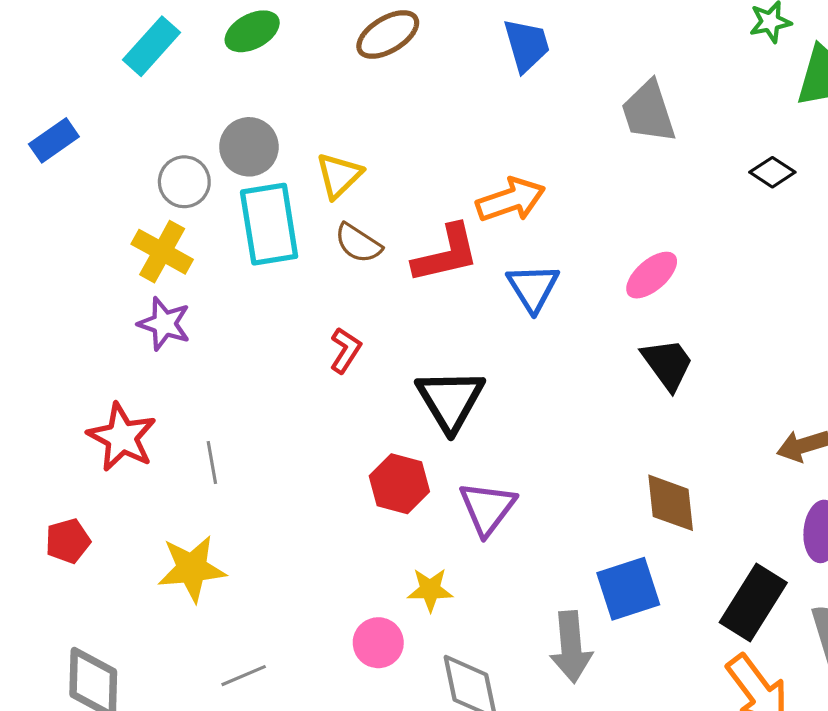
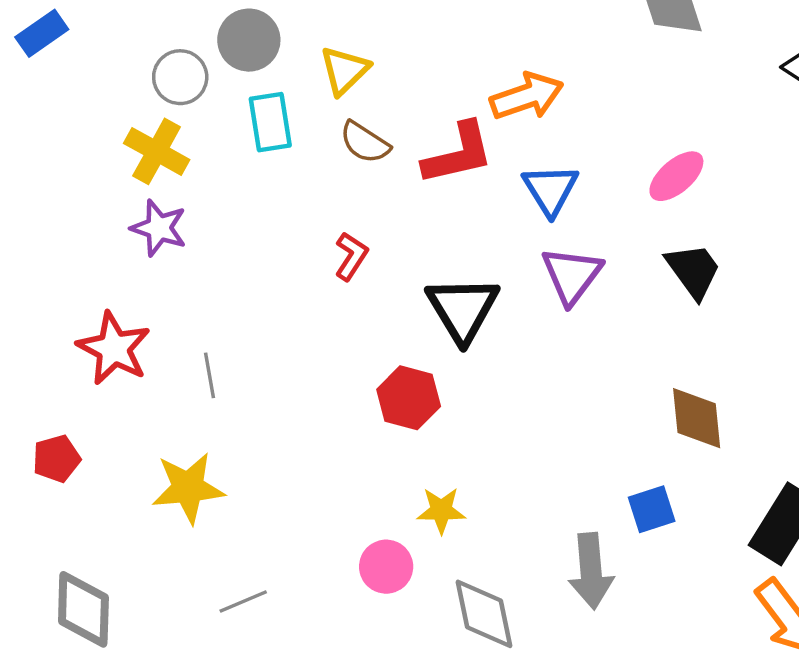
cyan rectangle: (269, 224) -> (270, 122), size x0.7
purple triangle: (487, 508) -> (572, 275), moved
blue square: (628, 589) -> (652, 509), size x0.7

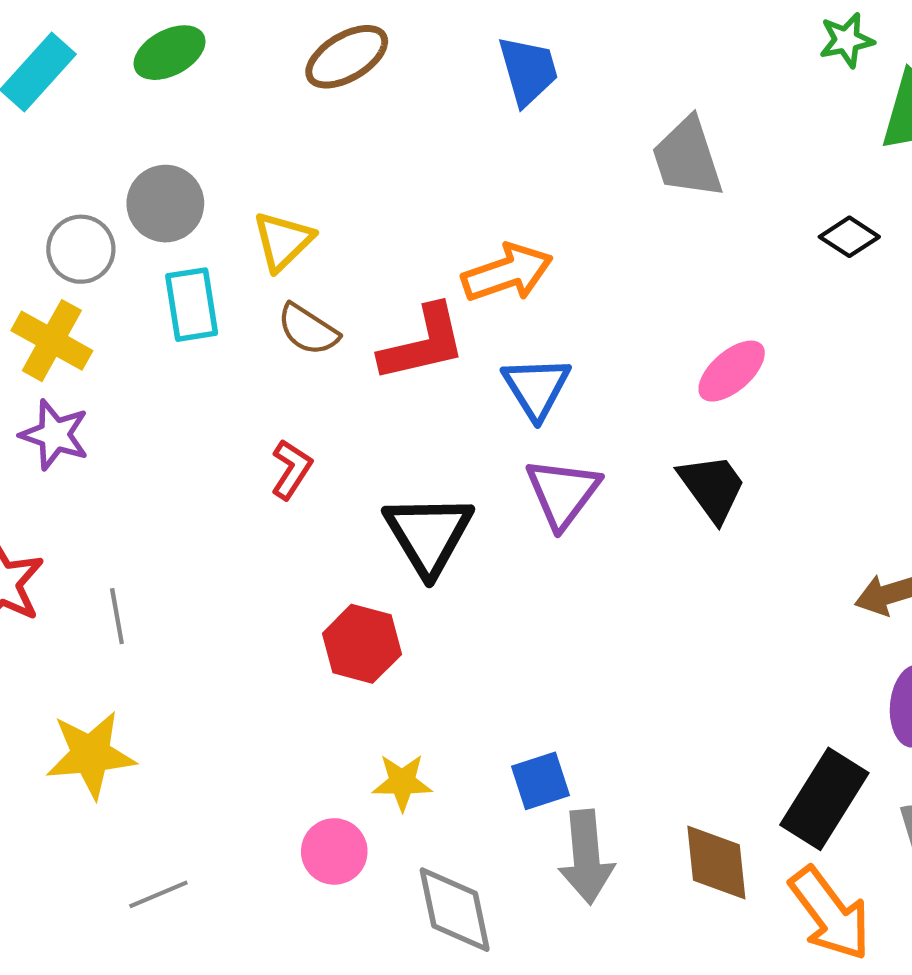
pink ellipse: (676, 176) -> (732, 371), moved
brown diamond: (697, 418) -> (716, 863), moved
blue square: (652, 509) -> (541, 781), moved

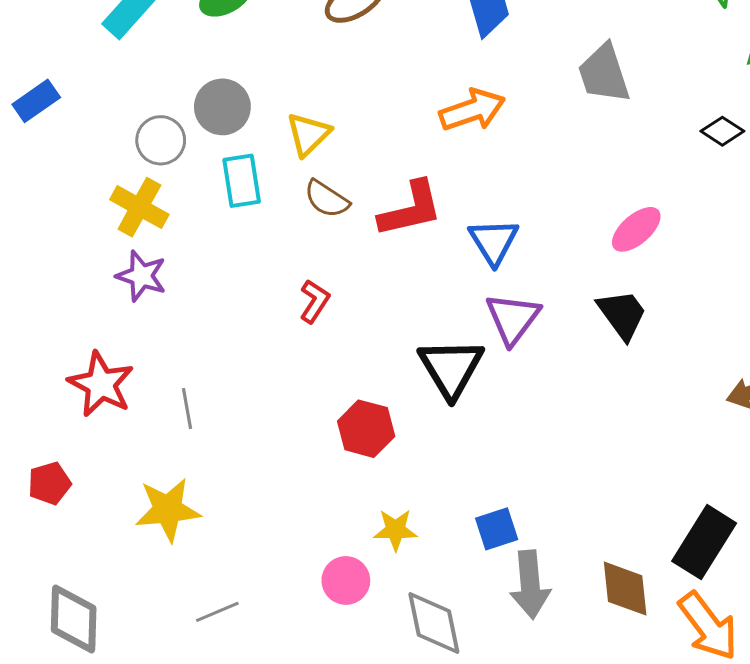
orange arrow: (507, 273) -> (472, 110), moved
black triangle: (428, 534) -> (451, 368), moved

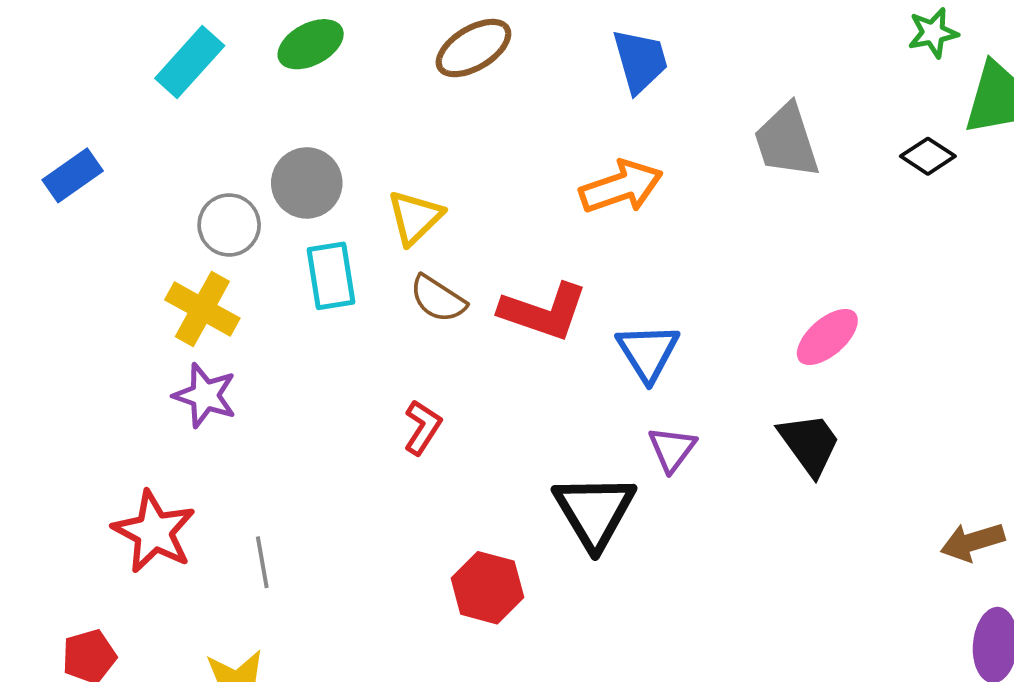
black diamond: (722, 131) -> (928, 156), moved
red L-shape: (411, 209) -> (543, 312), turned 32
purple triangle: (513, 318) -> (672, 449), size x0.7

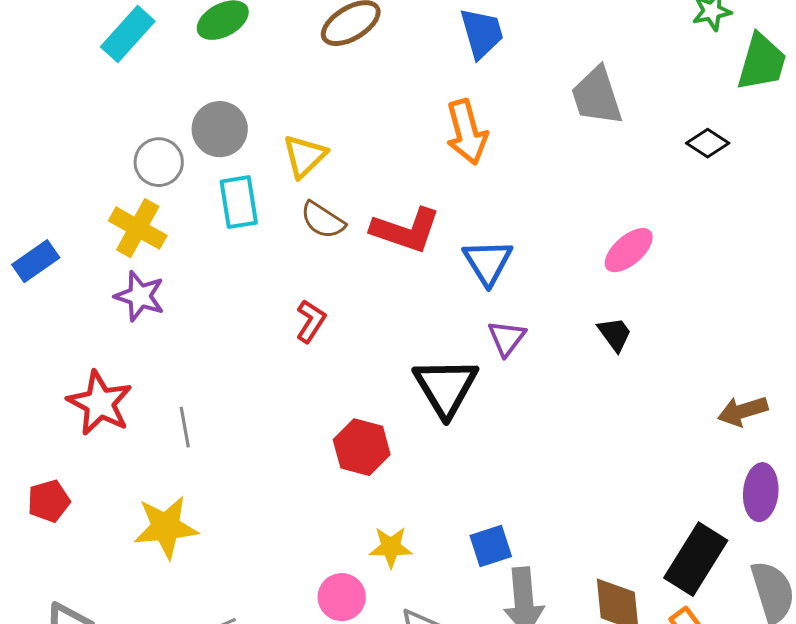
black diamond: (928, 156) -> (708, 143), moved
blue rectangle: (73, 175) -> (36, 261), moved
orange arrow: (621, 187) -> (467, 132), turned 94
black trapezoid: (810, 444) -> (615, 334), size x0.7

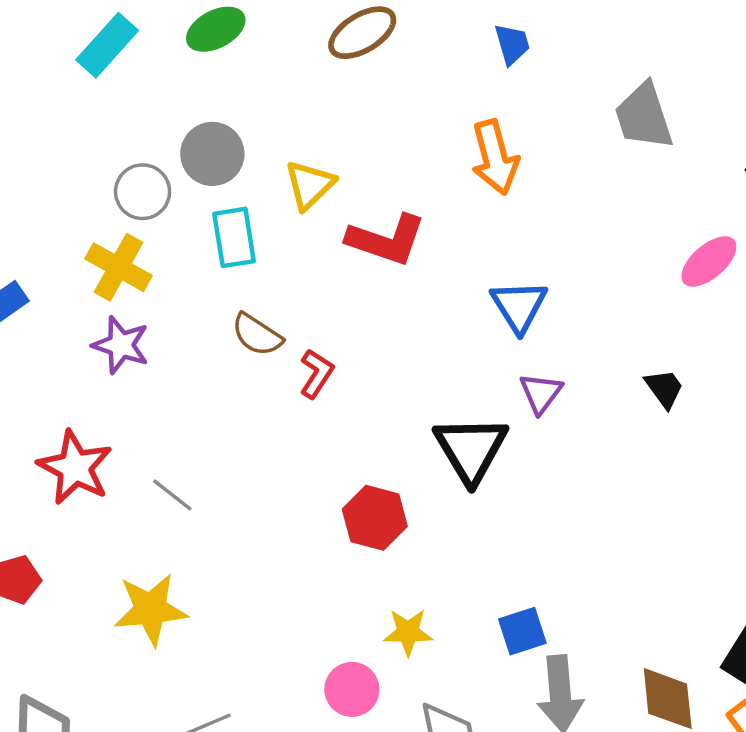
blue trapezoid: (482, 33) -> (512, 44), size x0.7
brown semicircle: (323, 220) -> (257, 335), moved
red L-shape: (406, 230) -> (386, 240), moved
pink ellipse: (629, 250) -> (709, 262), moved
gray line: (185, 427) -> (172, 495), turned -42

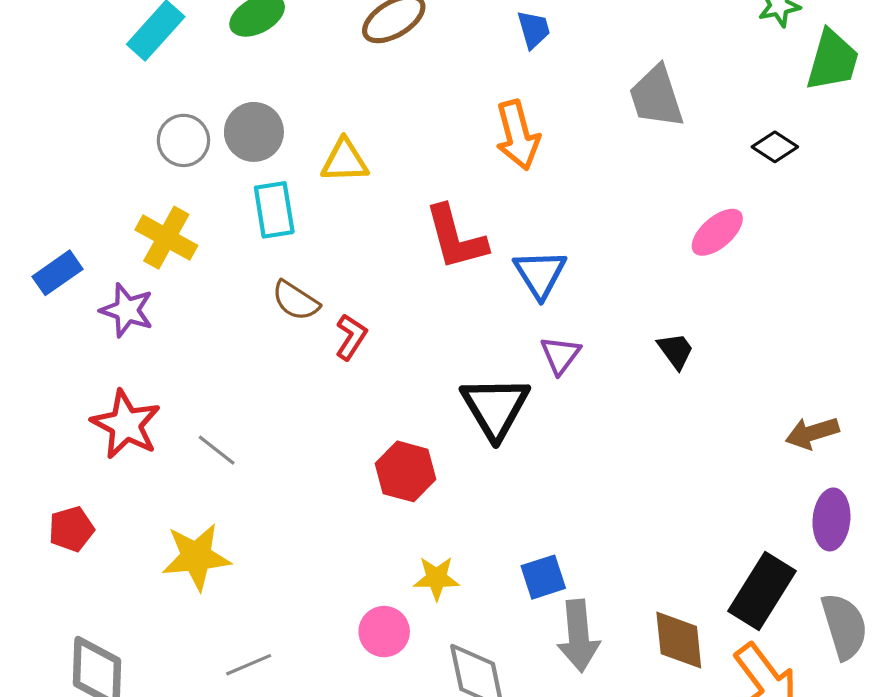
yellow triangle: (310, 185) -> (345, 161), turned 42
gray circle: (143, 192) -> (183, 140), moved
red L-shape: (386, 240) -> (456, 238), moved, turned 56
purple star: (121, 345) -> (127, 310), moved

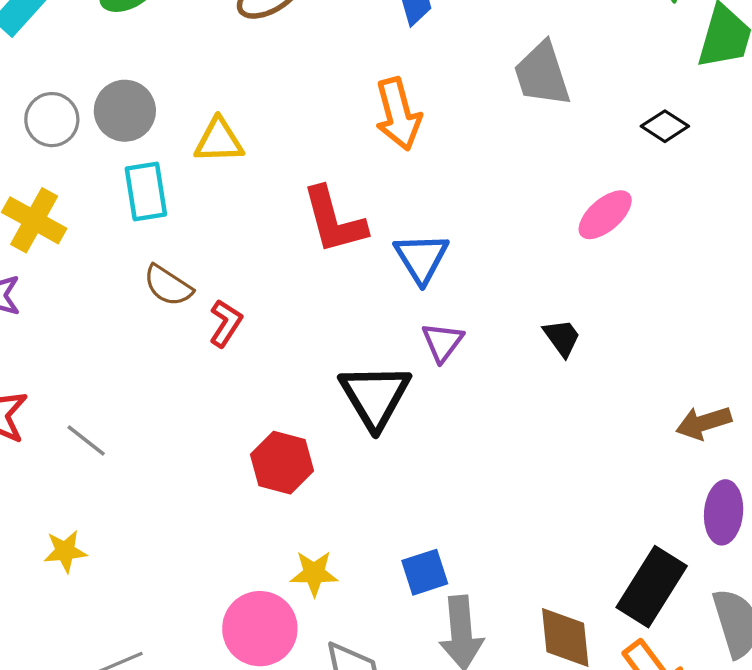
yellow star: (196, 557) -> (65, 551), size x0.6
pink circle: (384, 632) -> (260, 629), size x1.4

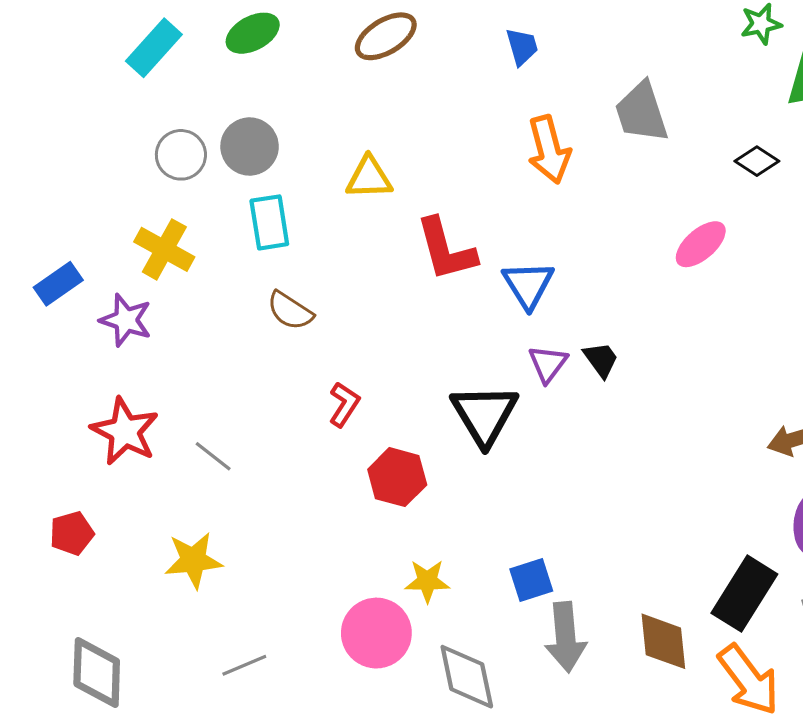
orange arrow: (398, 114) -> (549, 150), moved
yellow triangle: (219, 141) -> (369, 178), moved
red L-shape: (226, 323) -> (344, 404), moved
black trapezoid: (562, 338) -> (601, 360), moved
yellow star: (65, 551) -> (193, 560), size x1.4

